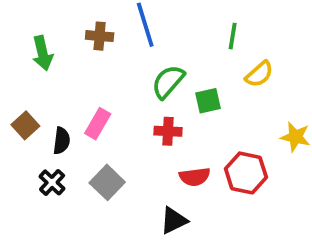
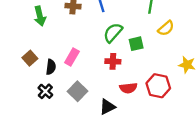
black triangle: (174, 221) -> (107, 107), moved

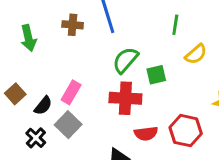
red cross: (113, 61) -> (125, 98), size x1.5
black semicircle: (51, 67) -> (43, 106), turned 32
gray square: (77, 91) -> (68, 125), moved

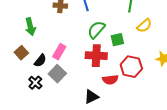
green arrow: (28, 38) -> (30, 27), moved
red hexagon: (186, 131) -> (131, 67), moved

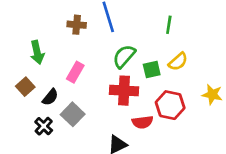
yellow semicircle: (144, 26) -> (178, 62), moved
pink rectangle: (59, 52) -> (75, 72), moved

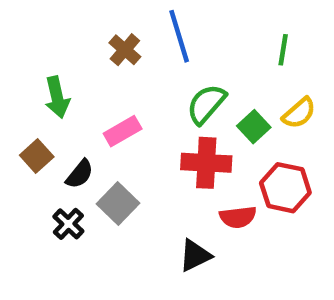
brown cross: (77, 25) -> (125, 50), turned 36
green square: (152, 69) -> (254, 127), turned -30
pink rectangle: (75, 72) -> (123, 131), turned 30

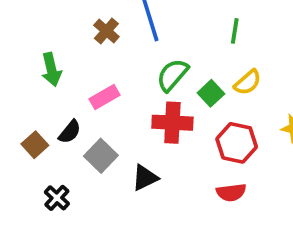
brown square: (37, 156) -> (35, 145), moved
red semicircle: (238, 217) -> (231, 192), moved
black cross: (68, 224) -> (57, 198), moved
black triangle: (195, 256) -> (145, 178), moved

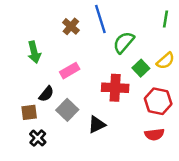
green line: (235, 31) -> (165, 19), moved
green semicircle: (172, 75) -> (124, 42), moved
brown square: (35, 145) -> (29, 112), moved, turned 35

